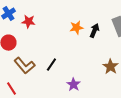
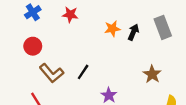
red star: (28, 22) -> (70, 15), moved

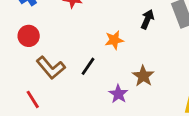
orange star: (112, 29) -> (114, 40), moved
brown star: (152, 74) -> (143, 76), moved

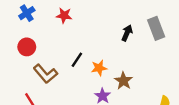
orange star: (114, 40) -> (99, 68), moved
black line: (88, 66) -> (77, 60), moved

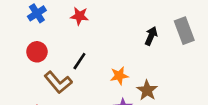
black line: (77, 60) -> (79, 61), moved

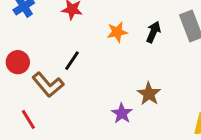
red circle: (37, 52) -> (18, 62), moved
orange star: (119, 76) -> (117, 32), moved

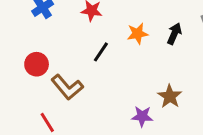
black line: (72, 61) -> (101, 52), moved
purple star: (122, 113) -> (142, 116), turned -30

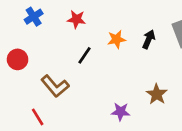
red circle: (37, 64) -> (18, 59), moved
brown star: (170, 96) -> (157, 94), moved

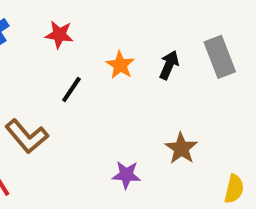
orange star: (117, 39) -> (120, 65), turned -30

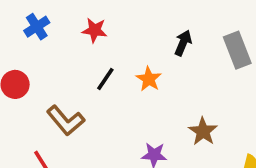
orange star: (120, 65) -> (149, 79), moved
black arrow: (169, 65) -> (183, 43), moved

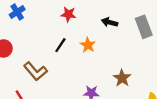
red star: (95, 30) -> (68, 14), moved
black arrow: (183, 43) -> (109, 22), turned -98

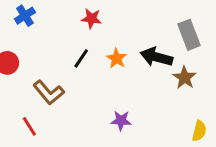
black arrow: (109, 22) -> (156, 57), moved, size x1.5
brown star: (122, 78) -> (184, 78), moved

